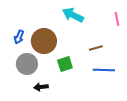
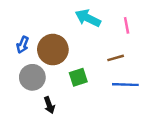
pink line: (117, 19) -> (127, 25), moved
black arrow: (41, 87) -> (49, 105), turned -104

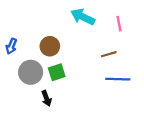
blue arrow: (23, 45) -> (11, 46), moved
brown circle: (53, 50) -> (50, 46), size x0.7
green square: (78, 77) -> (57, 72), moved

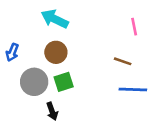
cyan arrow: (83, 17) -> (55, 19), moved
brown line: (109, 54) -> (123, 61), turned 35

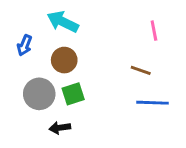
blue arrow: (12, 52) -> (25, 45), moved
black arrow: (52, 111) -> (60, 128), turned 102

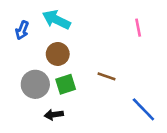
blue arrow: (25, 45) -> (22, 30), moved
brown line: (141, 70) -> (106, 76), moved
blue line: (152, 103) -> (143, 109), moved, turned 44

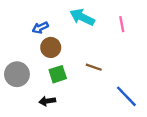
cyan arrow: (56, 20) -> (82, 17), moved
blue arrow: (22, 30) -> (40, 28), moved, turned 42
gray circle: (35, 84) -> (17, 74), moved

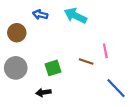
pink line: (122, 24) -> (105, 51), moved
blue arrow: (40, 28) -> (40, 15), moved, turned 40
brown circle: (51, 47) -> (17, 33), moved

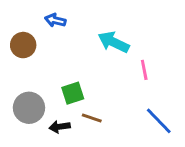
cyan arrow: (75, 16) -> (114, 42), moved
brown line: (86, 61) -> (92, 118), moved
gray circle: (16, 68) -> (29, 108), moved

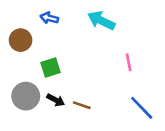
cyan arrow: (114, 42) -> (101, 21), moved
green square: (73, 93) -> (51, 67), moved
black arrow: (60, 127) -> (56, 100), moved, turned -144

